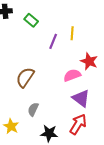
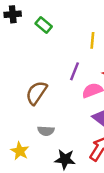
purple line: (53, 41) -> (75, 71), moved
gray semicircle: (33, 109) -> (46, 131), turned -112

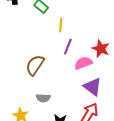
yellow line: (92, 40) -> (61, 25), moved

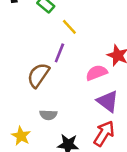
yellow line: (61, 25) -> (69, 27), turned -48
purple line: (68, 47) -> (59, 53), moved

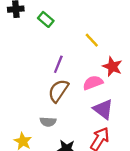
yellow line: (69, 27) -> (92, 40), moved
brown semicircle: (38, 75) -> (58, 91), moved

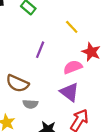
brown semicircle: (58, 91) -> (17, 83), moved, turned -100
purple triangle: (103, 109) -> (70, 92), moved

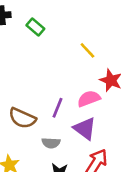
purple line: (40, 50) -> (58, 108), moved
gray semicircle: (30, 104) -> (51, 143), moved

